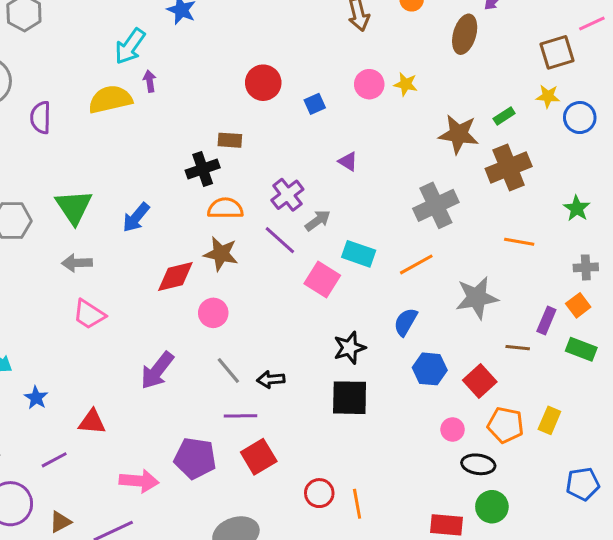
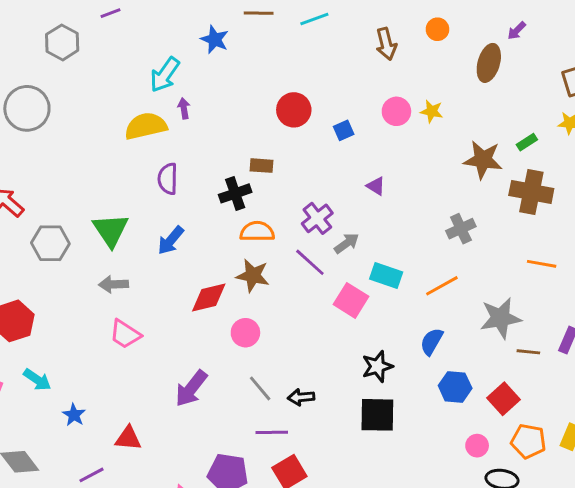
purple semicircle: (41, 118) -> (168, 179), moved
brown cross: (509, 167) -> (531, 192), turned 33
gray cross: (436, 205) -> (461, 229), size x0.7
brown line: (518, 348) -> (528, 352), moved

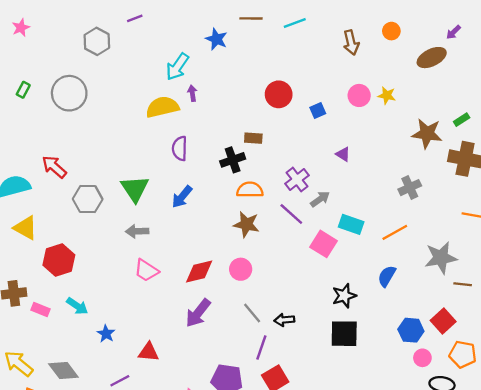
brown ellipse: (489, 63) -> (432, 58), turned 48
red diamond: (209, 298) -> (199, 272), moved
blue hexagon: (455, 387) -> (411, 330), moved
purple line: (272, 432) -> (261, 347), turned -70

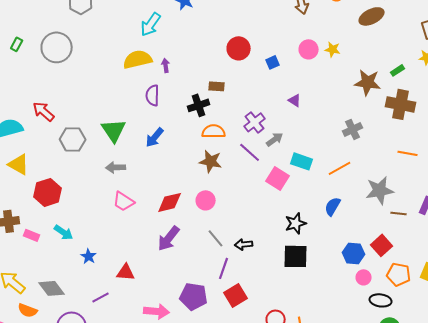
purple arrow: (192, 93) -> (166, 65), moved

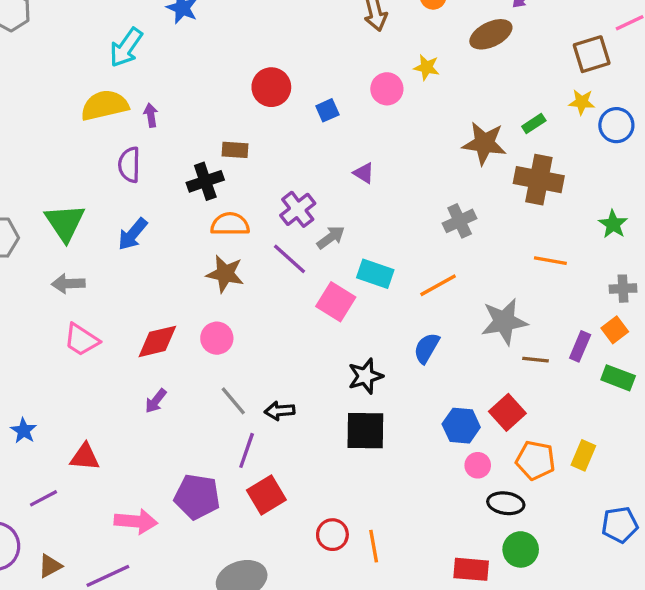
yellow star: (333, 49) -> (427, 67), moved
purple arrow: (169, 238) -> (156, 401), size x0.6

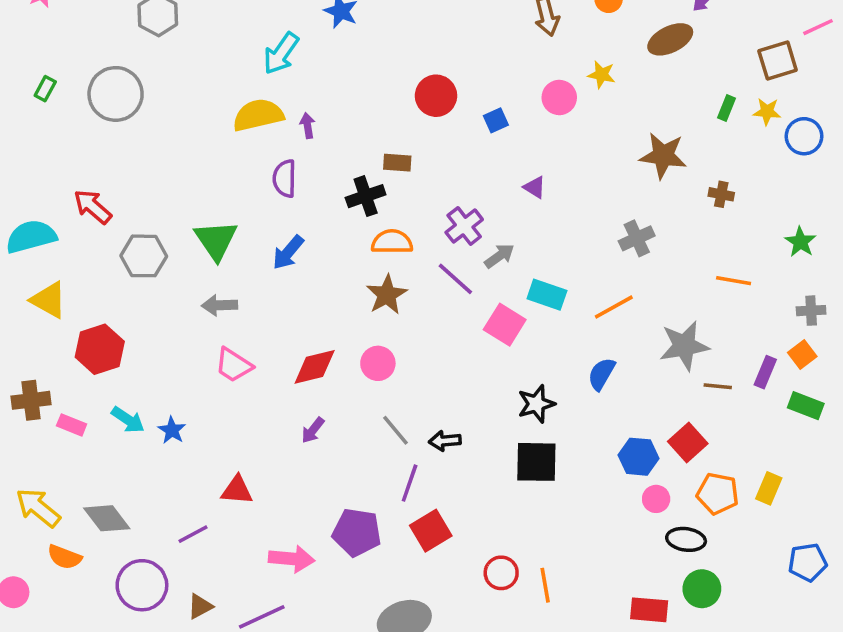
green rectangle: (534, 123) -> (727, 108), moved, turned -35
brown cross: (539, 180) -> (721, 194), size x0.5
brown star: (225, 274) -> (387, 295), turned 30
blue star: (24, 431) -> (172, 430), moved

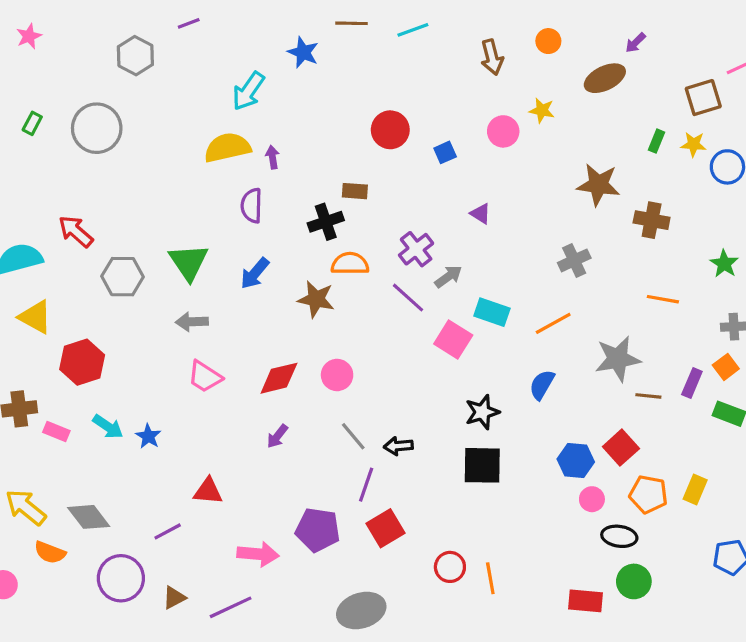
brown cross: (721, 194) -> (652, 220), size x1.5
brown star: (387, 295) -> (316, 299), moved, turned -30

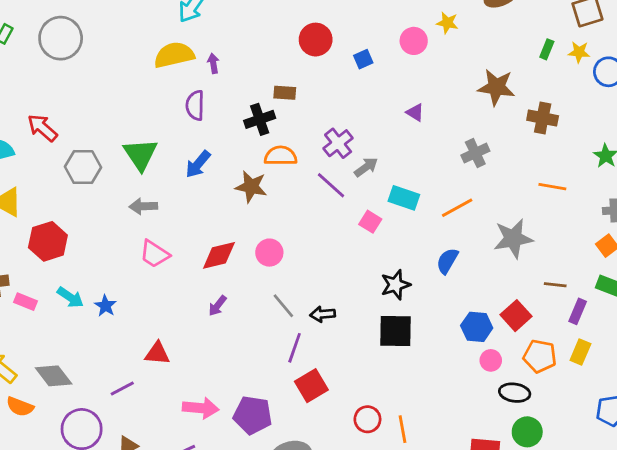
purple triangle: (481, 214) -> (415, 112), moved
pink square: (453, 340) -> (370, 222), size x0.7
purple rectangle: (692, 383) -> (578, 311), moved
brown line: (648, 396) -> (555, 285), moved
purple pentagon: (318, 530) -> (253, 415), moved

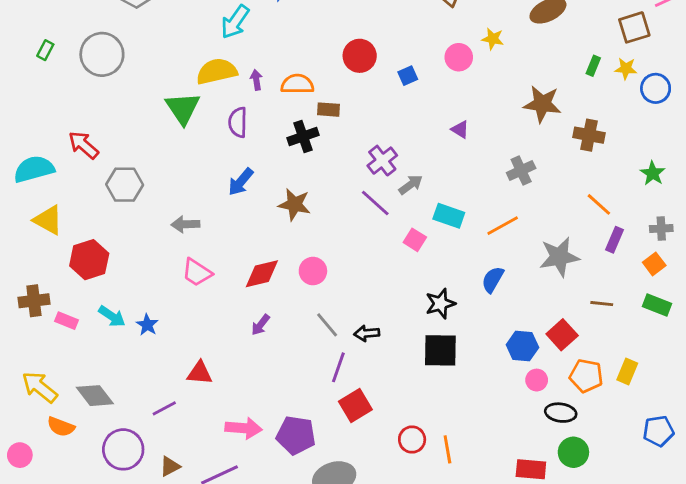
green triangle: (140, 154) -> (183, 108), moved
orange semicircle: (281, 156) -> (297, 84), moved
orange line: (552, 187) -> (599, 204), turned 32
purple rectangle: (578, 311) -> (614, 240), moved

